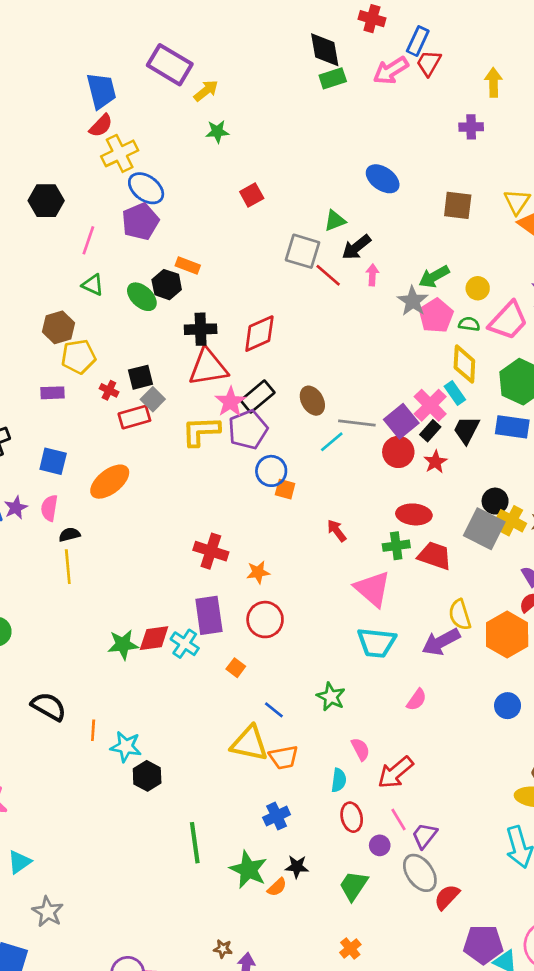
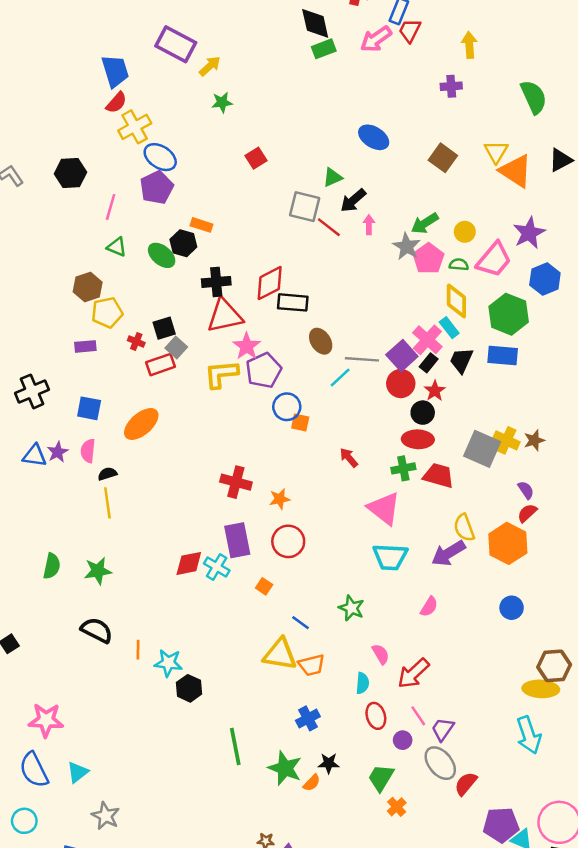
brown square: (458, 205) -> (443, 158), turned 32
black rectangle: (258, 396) -> (293, 302), moved, turned 48
black circle: (495, 501) -> (423, 413), moved
green star: (123, 645) -> (98, 571), moved
orange cross: (350, 949) -> (397, 807), moved

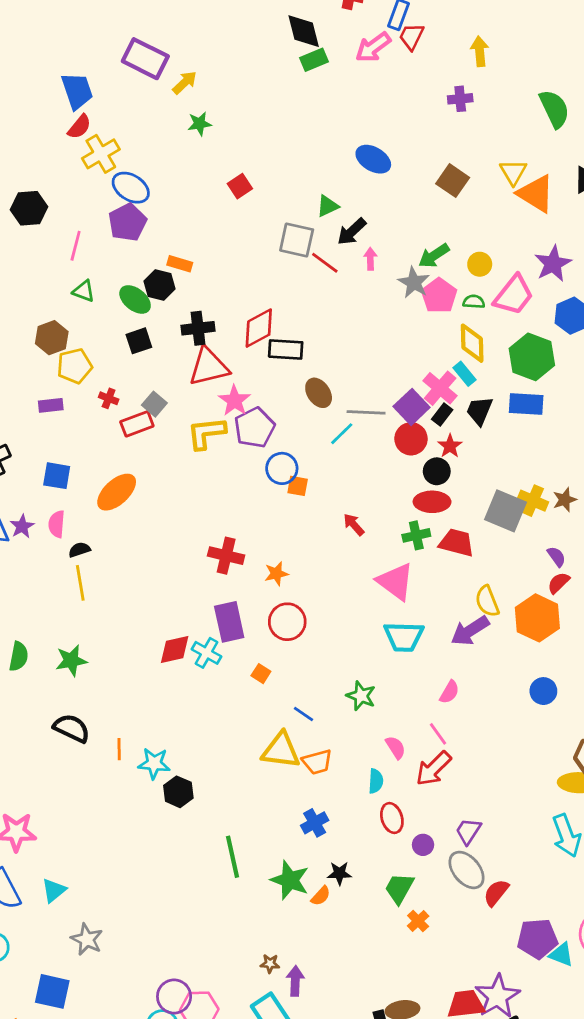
black square: (164, 328) -> (139, 341), moved
pink line: (418, 716) -> (438, 734), moved

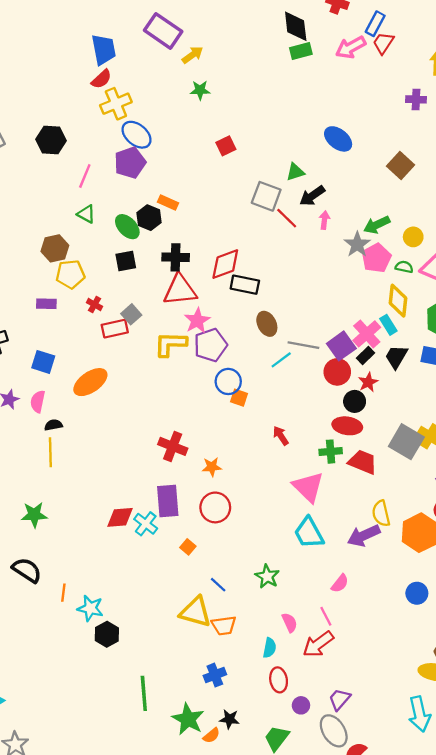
cyan trapezoid: (404, 637) -> (309, 533), turned 52

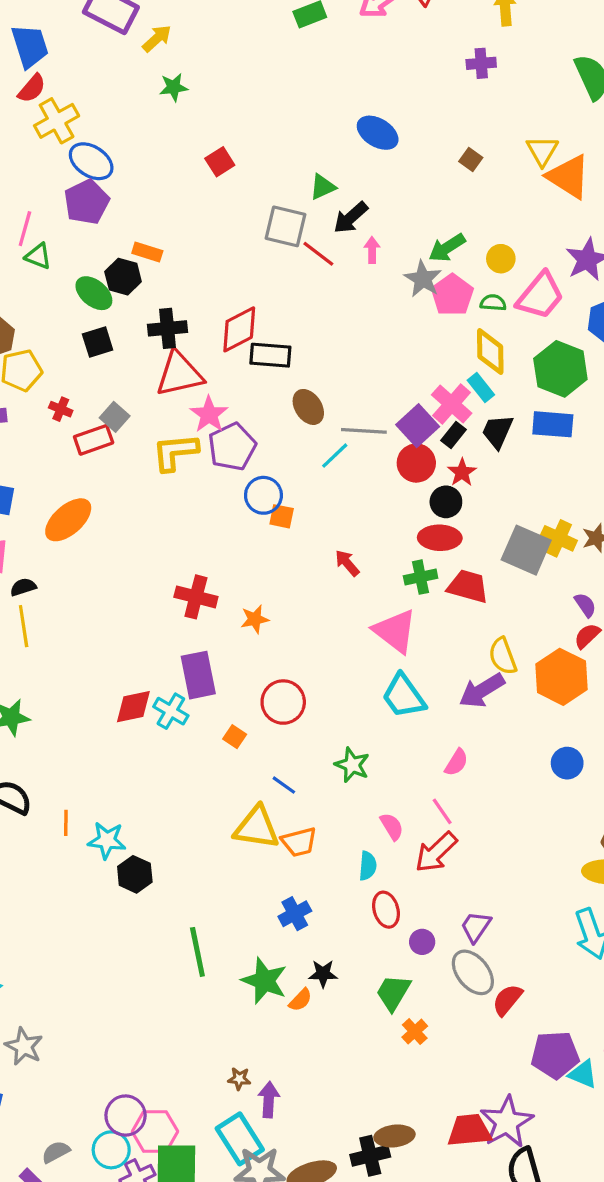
brown square: (401, 165) -> (471, 160), size x0.6
green triangle: (86, 214) -> (38, 256), moved
red circle: (215, 507) -> (283, 702), moved

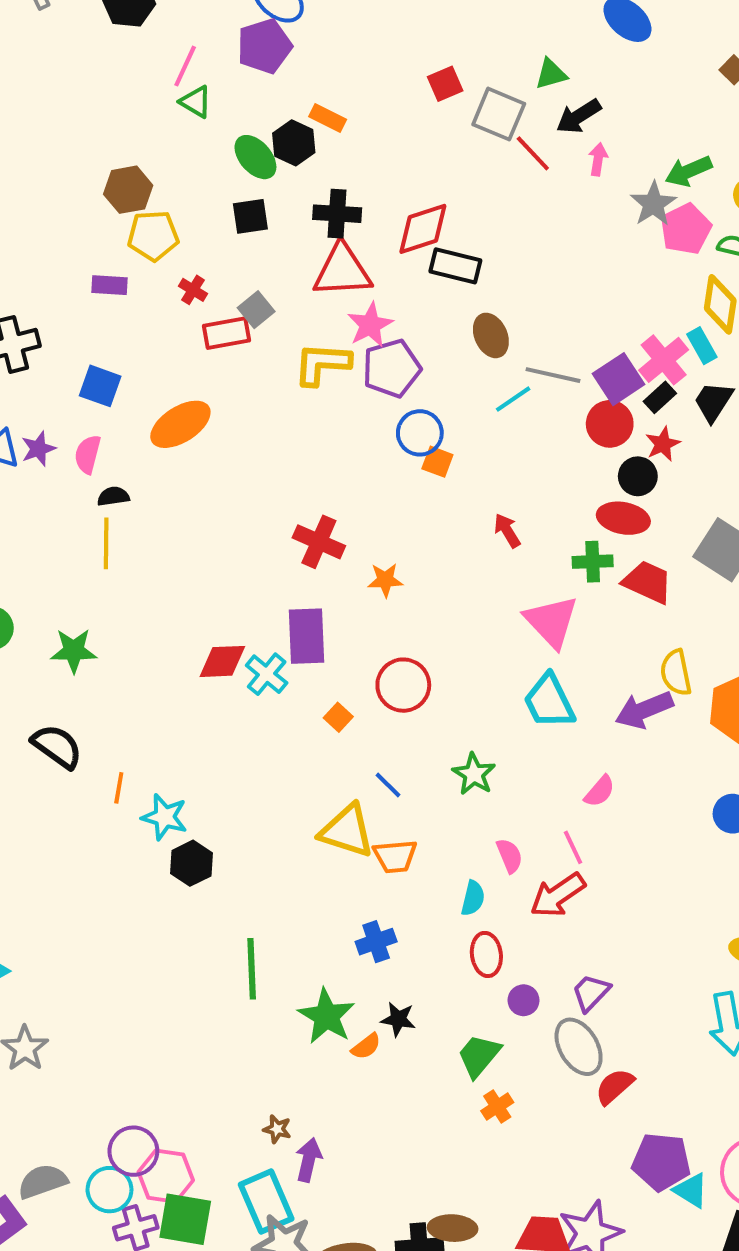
red square: (220, 162) -> (445, 84), moved
gray semicircle: (56, 1152) -> (43, 1181), size x1.4

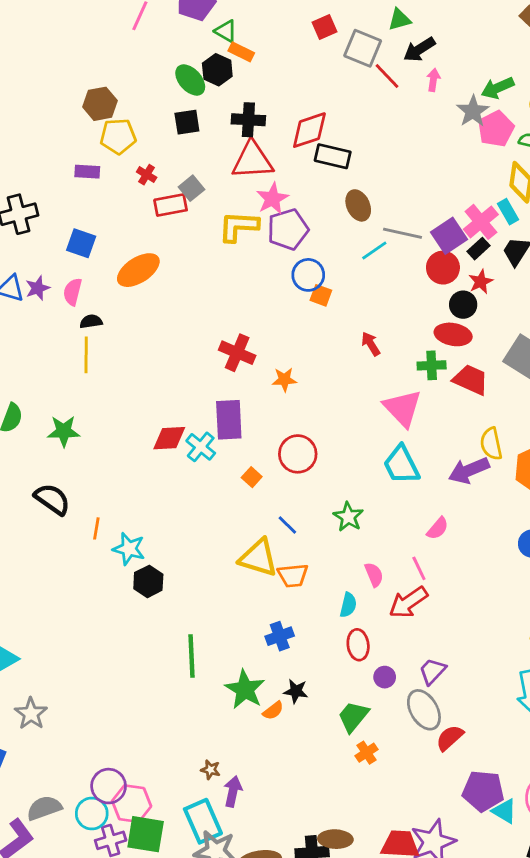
green triangle: (196, 102) -> (226, 31), moved

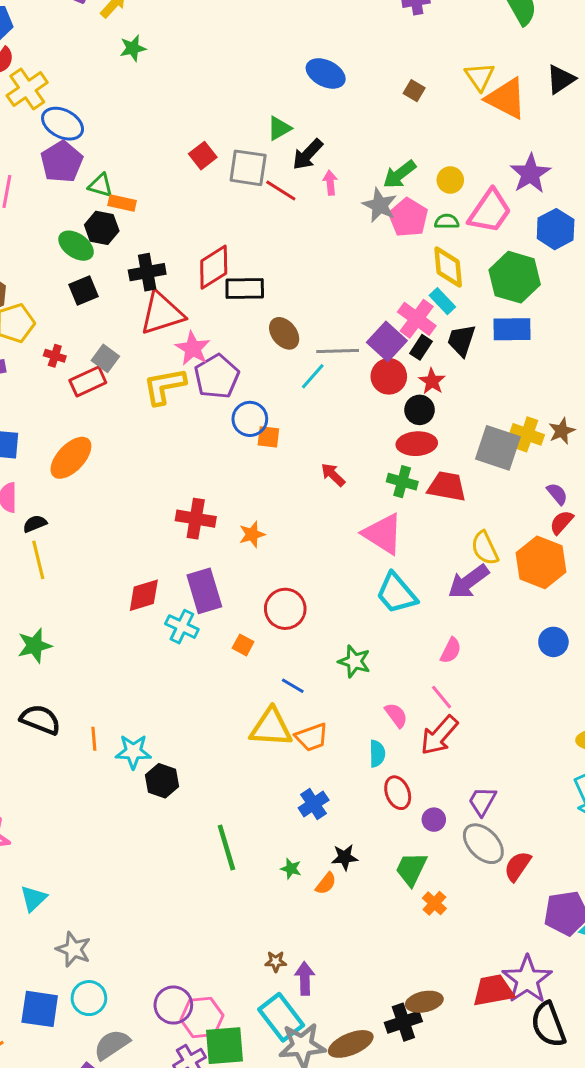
green cross: (432, 365) -> (402, 482), turned 32
red diamond: (169, 438) -> (144, 595), moved
green star: (245, 689) -> (291, 869), size x0.5
cyan circle: (92, 813) -> (89, 998), moved

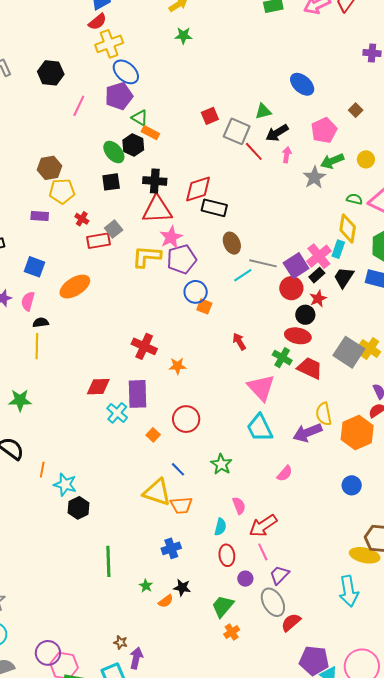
yellow circle: (450, 180) -> (366, 159), moved
pink pentagon: (408, 218) -> (324, 130), moved
cyan rectangle: (442, 301) -> (338, 249), turned 48
pink line: (442, 697) -> (263, 552), moved

